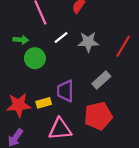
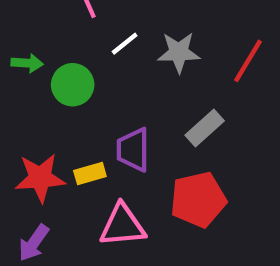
green arrow: (21, 40) -> (27, 63), moved

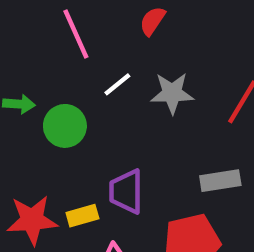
gray rectangle: (205, 128) -> (220, 181), moved, turned 33

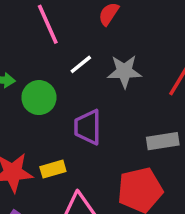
purple trapezoid: (126, 192) -> (88, 127), moved

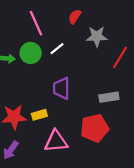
gray star: (124, 71) -> (97, 36), moved
green circle: (39, 98) -> (31, 53), moved

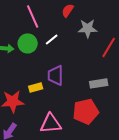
yellow rectangle: (39, 115) -> (36, 87), moved

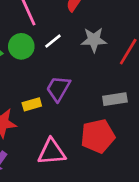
gray star: (88, 28) -> (94, 40), moved
purple trapezoid: (56, 75) -> (58, 89), turned 30

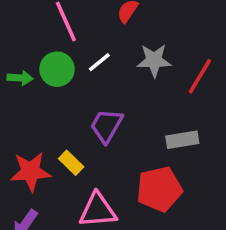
yellow rectangle: (32, 104) -> (71, 163), moved, turned 60

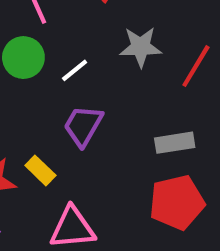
white line: (99, 62) -> (75, 70), moved
red pentagon: (159, 189) -> (177, 202), moved

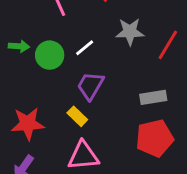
green circle: (23, 58) -> (50, 55), moved
yellow rectangle: (40, 170) -> (77, 116), moved

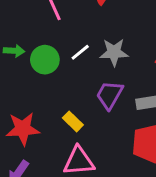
gray star: (130, 32) -> (114, 52), moved
purple trapezoid: (90, 86) -> (110, 95), moved

